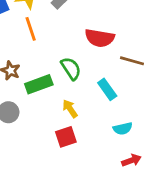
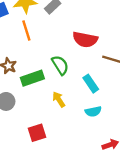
cyan semicircle: (123, 129) -> (93, 111), moved
red square: (66, 137) -> (37, 133), moved

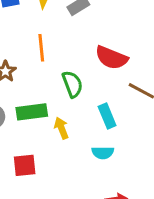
orange line: (26, 31) -> (41, 48), moved
green rectangle: (32, 78) -> (32, 112), moved

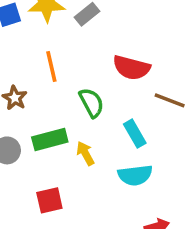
cyan semicircle: (103, 153) -> (135, 175), size x1.4

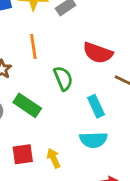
green rectangle: (50, 140) -> (27, 105), turned 44
yellow arrow: (85, 153) -> (54, 158), moved

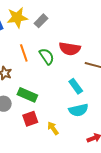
green semicircle: (63, 78) -> (47, 56), moved
red square: (23, 154) -> (30, 119), moved

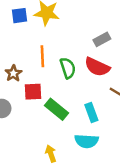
gray rectangle: (41, 21) -> (102, 39), moved
green rectangle: (27, 95) -> (56, 109), moved
red square: (30, 119) -> (33, 92), moved

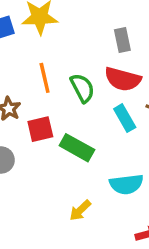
gray rectangle: (102, 39) -> (122, 40), turned -63
cyan rectangle: (91, 112) -> (125, 118), moved
yellow arrow: (51, 154) -> (80, 210), turned -105

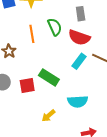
green semicircle: (82, 88) -> (55, 27), moved
cyan rectangle: (125, 118) -> (79, 61), turned 63
red square: (40, 129) -> (27, 85), moved

